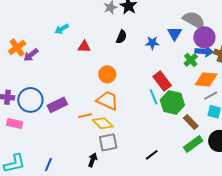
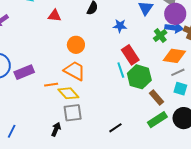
blue star: (152, 43) -> (120, 26), moved

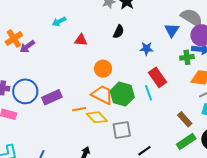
green cross: (160, 36) -> (187, 57), turned 32
green hexagon: (139, 77) -> (122, 94), moved
gray square: (73, 113) -> (122, 130), moved

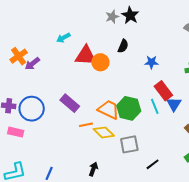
blue triangle: (172, 30) -> (174, 104), moved
red triangle: (81, 40) -> (86, 56), size x1.6
orange circle: (103, 69) -> (100, 62), moved
purple rectangle: (52, 97) -> (70, 103), moved, turned 66

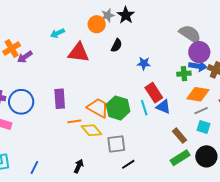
orange circle: (100, 62) -> (97, 24), moved
purple rectangle: (70, 103) -> (60, 99), turned 42
blue triangle: (174, 104) -> (163, 107), turned -42
black line: (153, 164) -> (128, 164), moved

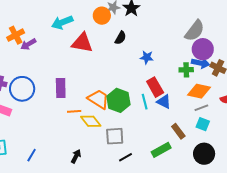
cyan arrow: (57, 33) -> (62, 22), size x1.5
gray semicircle: (190, 34) -> (195, 31), turned 90
green rectangle: (180, 158) -> (161, 150), moved

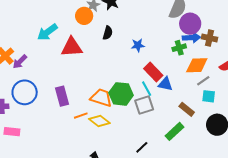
blue circle: (22, 89) -> (25, 92), moved
gray square: (115, 136) -> (144, 105), moved

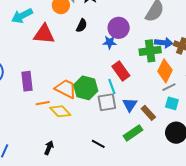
purple circle: (190, 24) -> (119, 28), moved
green cross: (179, 48) -> (150, 51), size x1.5
orange diamond: (197, 65) -> (165, 71), turned -70
blue triangle: (165, 84) -> (130, 105), moved, turned 42
black line: (142, 147) -> (98, 144), turned 64

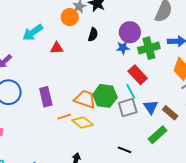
red triangle: (44, 34) -> (57, 48), size x0.6
green cross: (150, 51) -> (149, 48), moved

